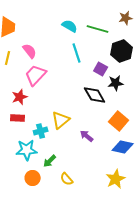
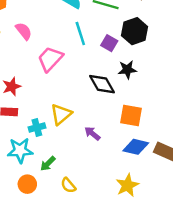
purple square: (101, 69) -> (109, 43), moved
pink trapezoid: (36, 75) -> (50, 59), moved
orange square: (119, 121) -> (131, 115), turned -30

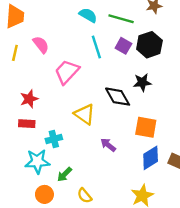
purple square: (109, 43) -> (123, 46), moved
yellow triangle: (61, 114) -> (85, 114), moved, turned -45
blue diamond: (136, 147) -> (151, 158), turned -45

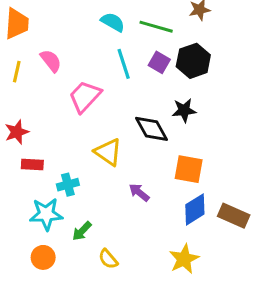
red star: (29, 99) -> (17, 132), moved
orange circle: (44, 194) -> (43, 257), moved

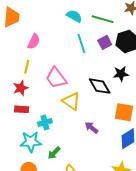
pink semicircle: (51, 61) -> (34, 41), turned 63
purple square: (159, 62) -> (105, 42), turned 32
yellow line: (17, 72) -> (27, 67), moved
pink trapezoid: (85, 96) -> (56, 78), moved, turned -80
red star: (17, 132) -> (21, 88), moved

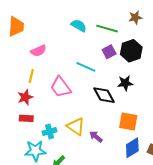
pink semicircle: (34, 41) -> (38, 51), turned 42
cyan line: (81, 43) -> (86, 67), moved, turned -48
yellow triangle: (71, 101) -> (76, 126), moved

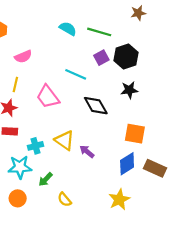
brown star: (135, 17) -> (138, 13), moved
black star: (125, 83) -> (129, 90), moved
orange square: (128, 121) -> (135, 134), moved

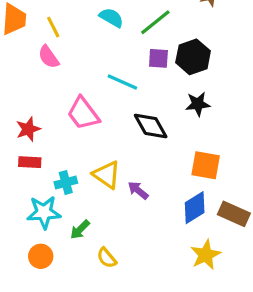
green line: (99, 32) -> (155, 22), turned -55
pink semicircle: (23, 57) -> (49, 57), turned 78
purple square: (101, 58) -> (158, 58), turned 32
yellow line: (15, 84) -> (53, 27), moved, turned -40
yellow star: (119, 199) -> (206, 255), moved

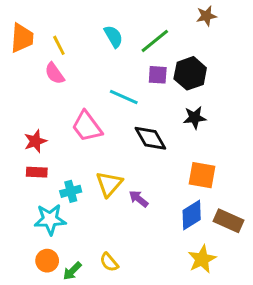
cyan semicircle: (111, 18) -> (113, 36), turned 30
yellow triangle: (107, 175) -> (109, 184), turned 36
green arrow: (80, 230) -> (72, 271), moved

